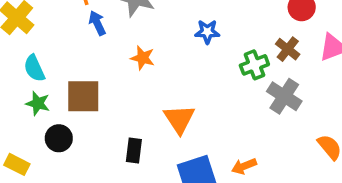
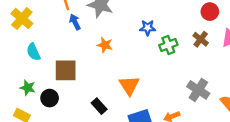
green cross: (254, 65) -> (168, 45), moved
gray cross: (284, 96) -> (198, 90), moved
green star: (38, 103) -> (28, 88), moved
black rectangle: (134, 150) -> (99, 106), turned -49

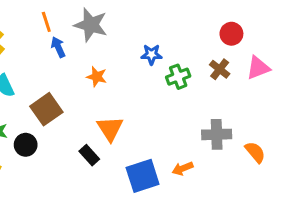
brown square: (66, 70) -> (46, 109), turned -35
orange triangle: (129, 85) -> (110, 128), moved
gray cross: (198, 90) -> (217, 134), turned -35

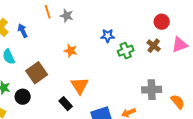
orange line: (46, 22) -> (48, 12), moved
gray star: (91, 25) -> (67, 16), size x0.6
blue arrow: (58, 47) -> (23, 31), moved

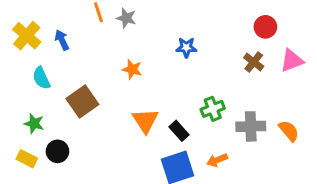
green cross: (126, 51) -> (213, 109), moved
black circle: (23, 97) -> (57, 151), moved
orange semicircle: (178, 102) -> (289, 131), moved
black rectangle: (66, 104) -> (179, 131), moved

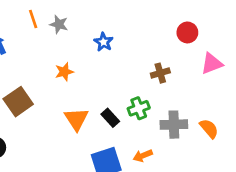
blue star: (186, 47) -> (103, 42), moved, turned 30
brown cross: (254, 62) -> (160, 73), moved, turned 36
orange star: (132, 69) -> (64, 72), turned -30
black rectangle: (179, 131) -> (110, 118), moved

